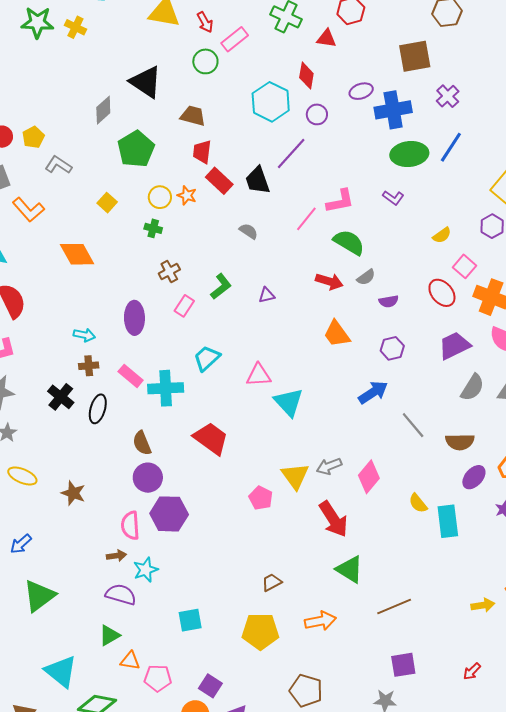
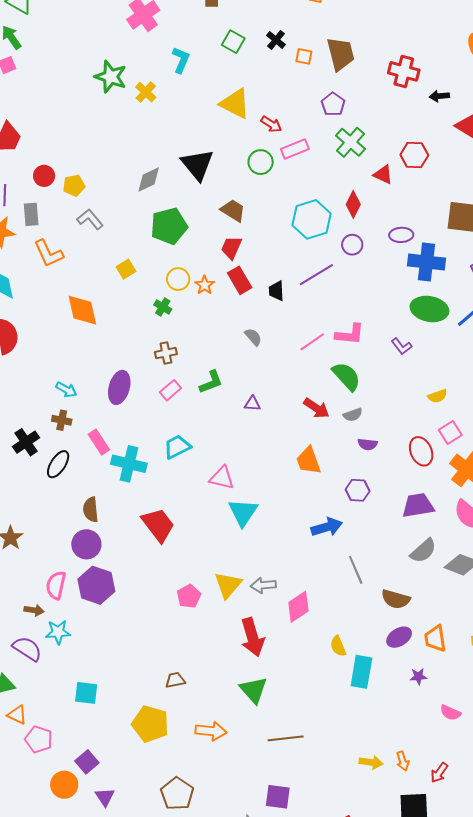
red arrow: (205, 22) -> (271, 124), turned -45
black trapezoid: (258, 180) -> (276, 291), size x0.7

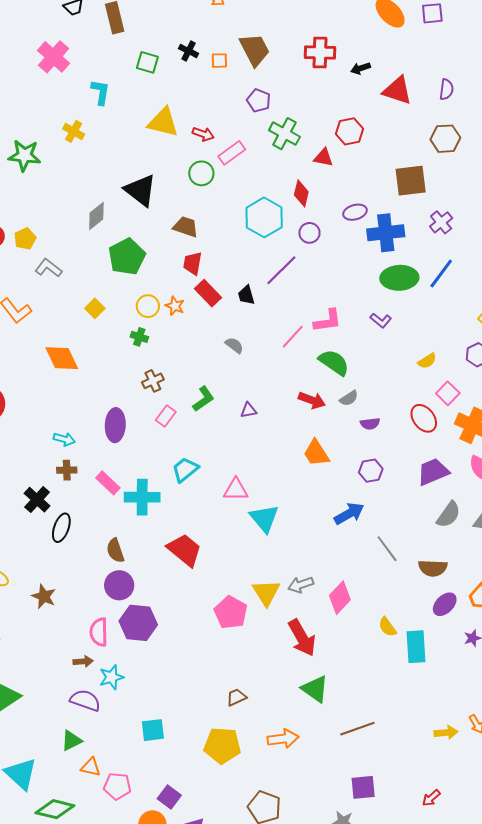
green star: (111, 77) -> (24, 156), moved
black ellipse: (58, 464) -> (61, 528), moved
pink pentagon: (189, 596) -> (231, 612), size x1.4

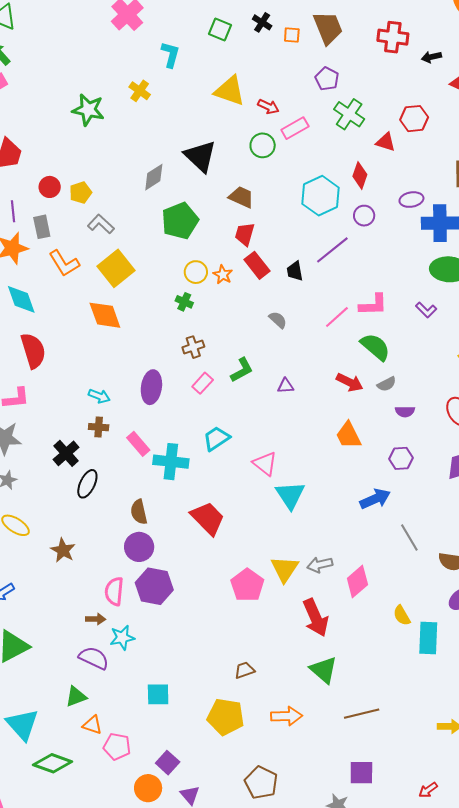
yellow square: (95, 308) -> (116, 268), moved, size x1.8
pink triangle: (236, 490) -> (265, 464), turned 32

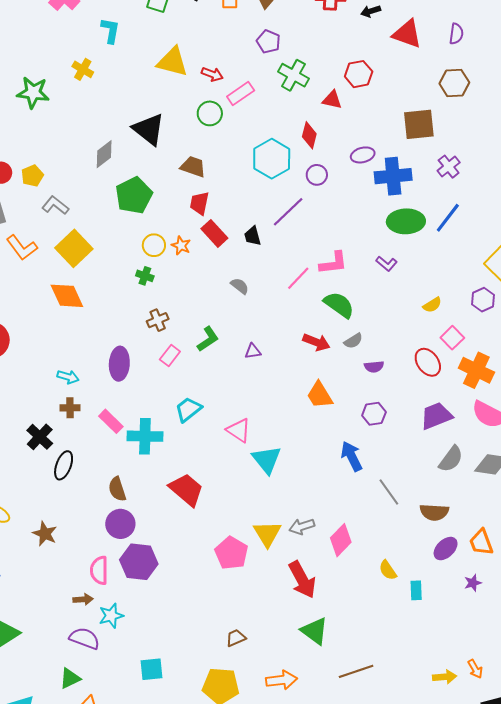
blue arrow: (375, 499) -> (352, 456), turned -88
cyan rectangle: (428, 638) -> (416, 590), size x0.6

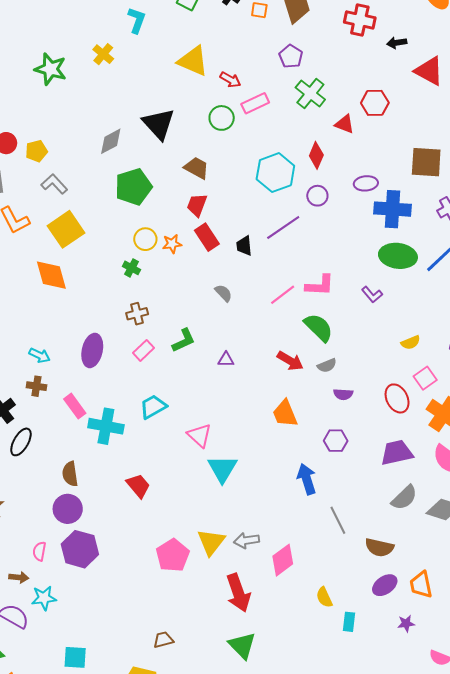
orange star: (181, 246) -> (172, 244), turned 30
red trapezoid: (186, 490) -> (138, 486), size x0.7
pink semicircle: (99, 570) -> (39, 551), size x0.7

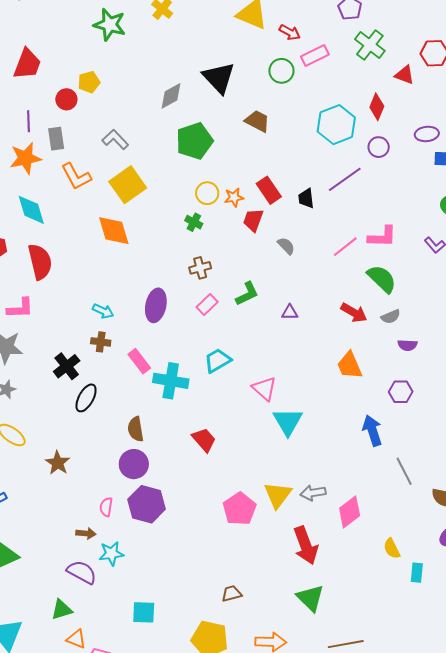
yellow pentagon: (36, 151) -> (89, 82), moved
red trapezoid: (197, 205) -> (253, 220), moved

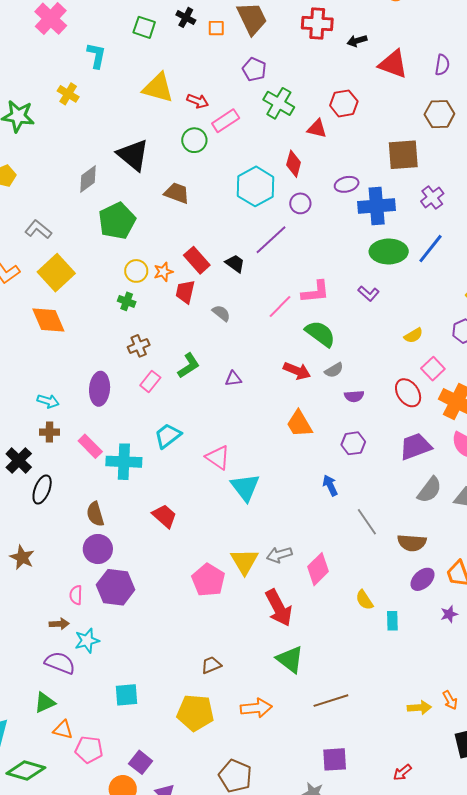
black trapezoid: (306, 198) -> (235, 263), turned 140
blue arrow: (372, 431) -> (330, 485), size x0.7

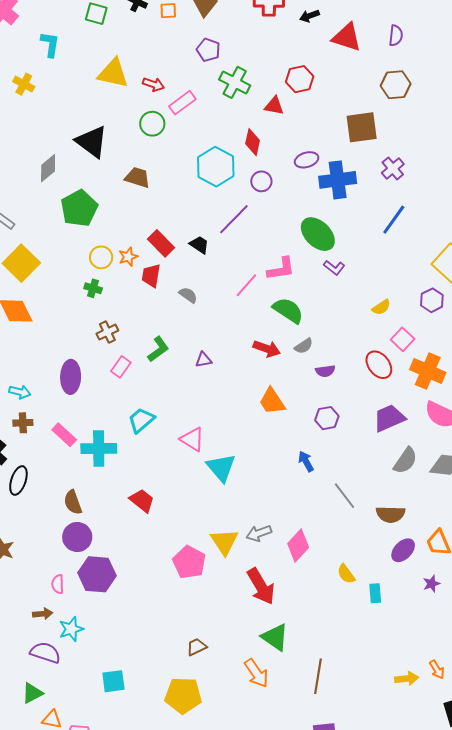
green ellipse: (389, 252) -> (318, 234), moved, turned 48
brown line: (331, 701) -> (318, 676), turned -60
orange arrow: (256, 708) -> (256, 673), moved, turned 64

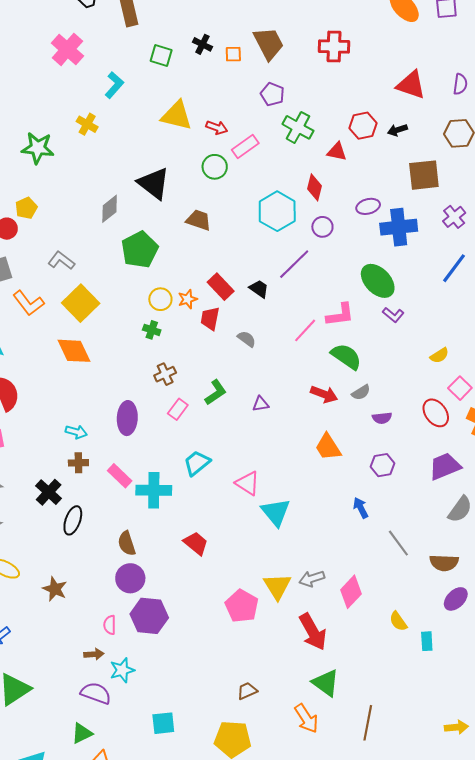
black arrow: (309, 16) -> (397, 130), moved
cyan L-shape: (50, 44) -> (114, 85), turned 32

